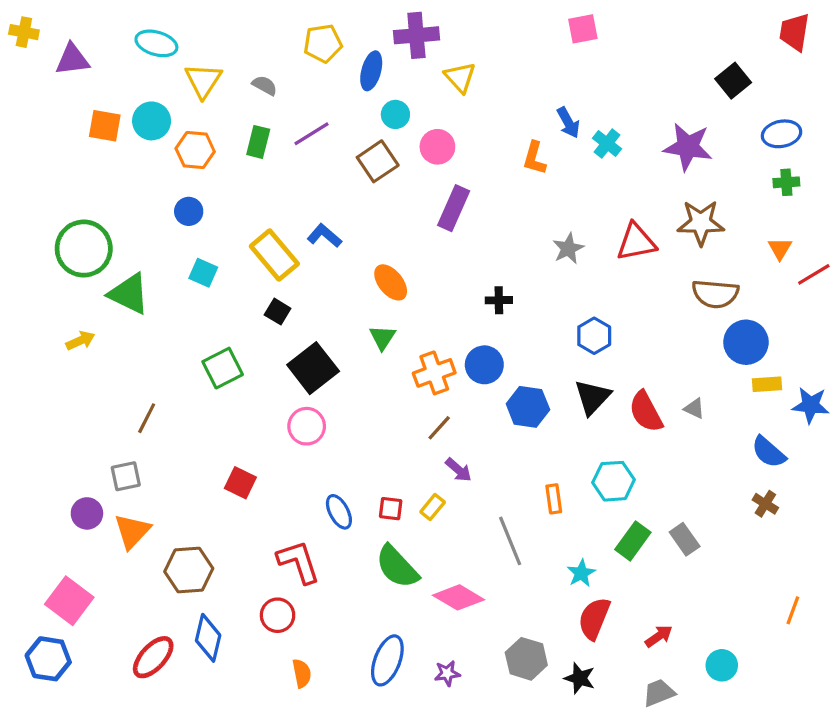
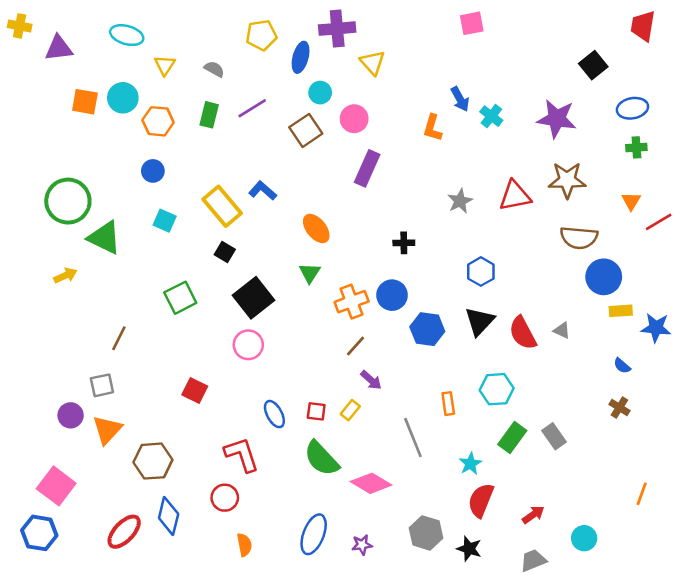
yellow triangle: (203, 81) -> (165, 65), size x0.7
blue semicircle: (769, 452) -> (622, 366), size x0.6

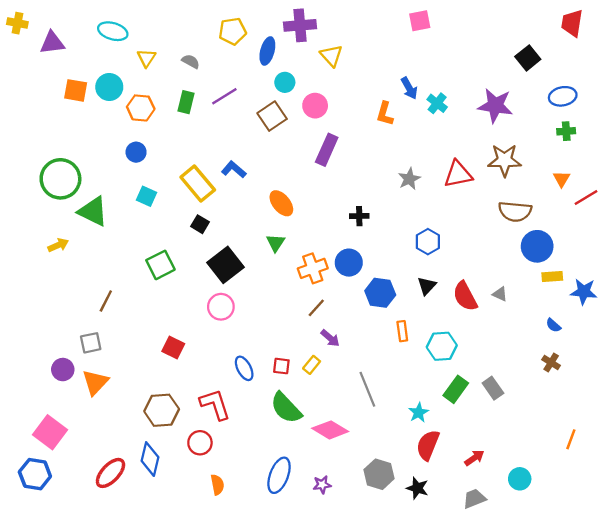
black triangle: (480, 321) -> (427, 286), size x0.7
orange rectangle: (448, 404) -> (402, 331), moved
brown hexagon: (153, 461) -> (162, 410), moved

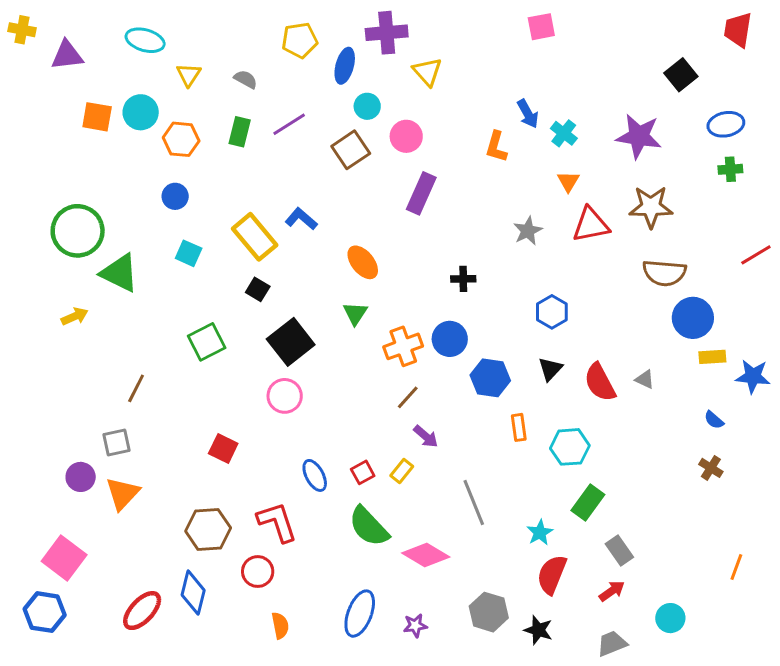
orange triangle: (562, 179) -> (568, 181), moved
red square: (281, 366) -> (363, 472), turned -36
gray rectangle: (493, 388) -> (619, 550), moved

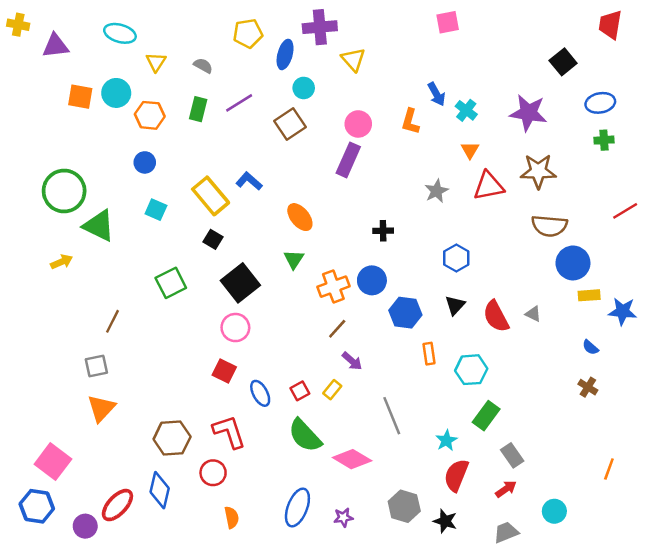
pink circle: (406, 136) -> (358, 124), moved
red square: (223, 448) -> (224, 371), moved
purple circle: (81, 477) -> (85, 526), moved

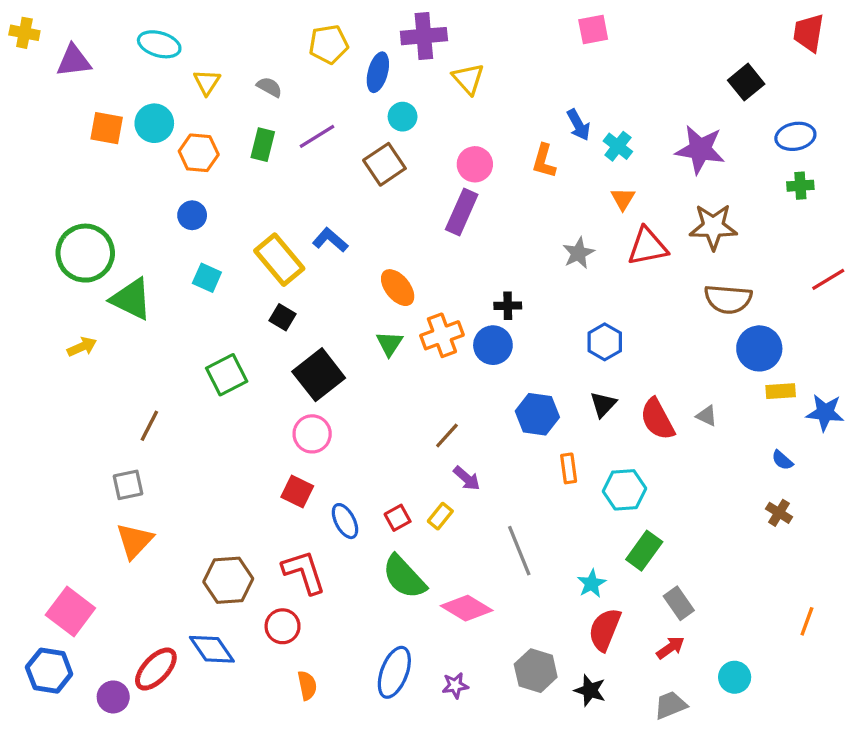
blue circle: (372, 280) -> (493, 345), moved
orange cross: (333, 287) -> (442, 335), moved
blue diamond: (160, 490) -> (212, 649), turned -48

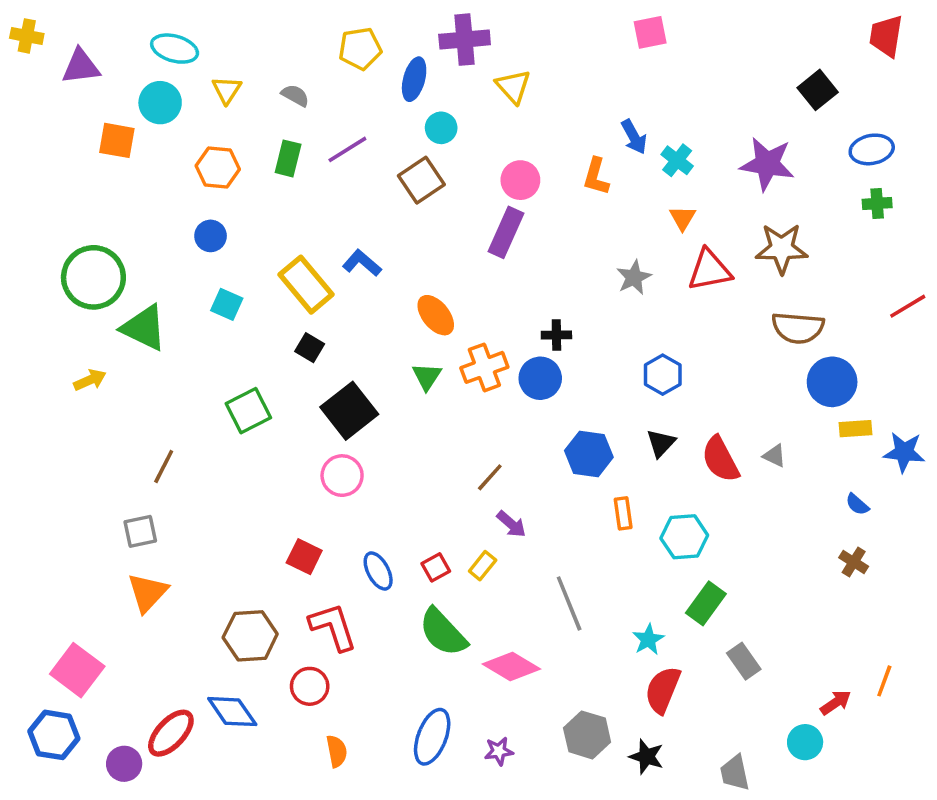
cyan circle: (154, 123) -> (160, 103), moved
red square: (297, 491) -> (304, 557), moved
red arrow: (670, 648) -> (836, 703), moved
gray trapezoid: (670, 705) -> (735, 773), turned -80

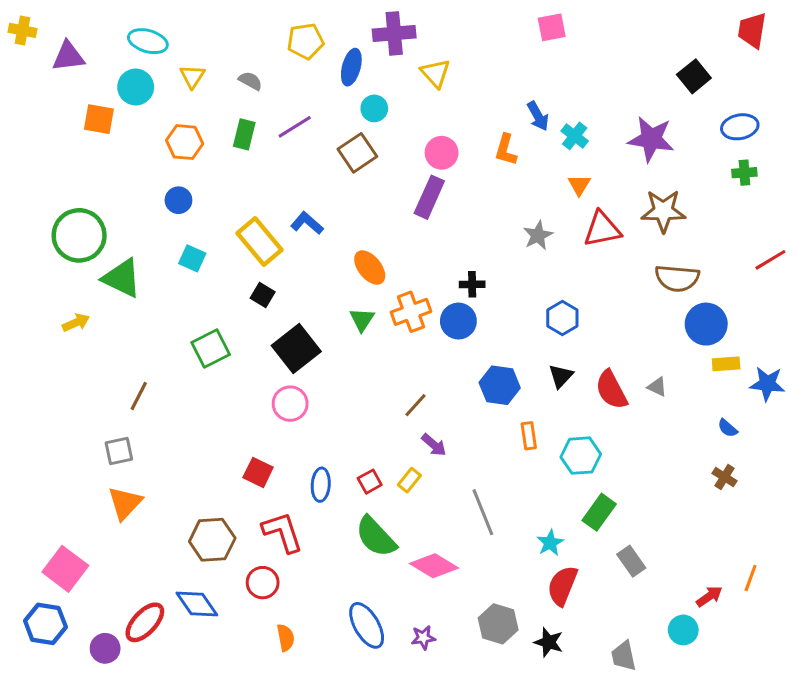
blue ellipse: (378, 571) -> (321, 485), turned 32
blue ellipse: (432, 737) -> (367, 625), turned -51

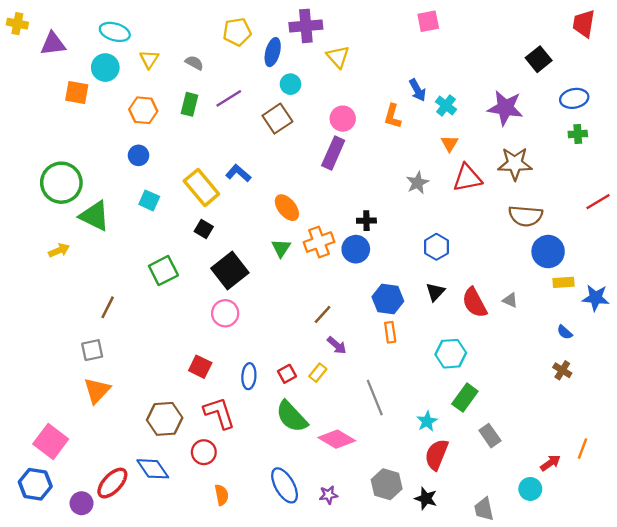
orange rectangle: (529, 436) -> (390, 332), moved

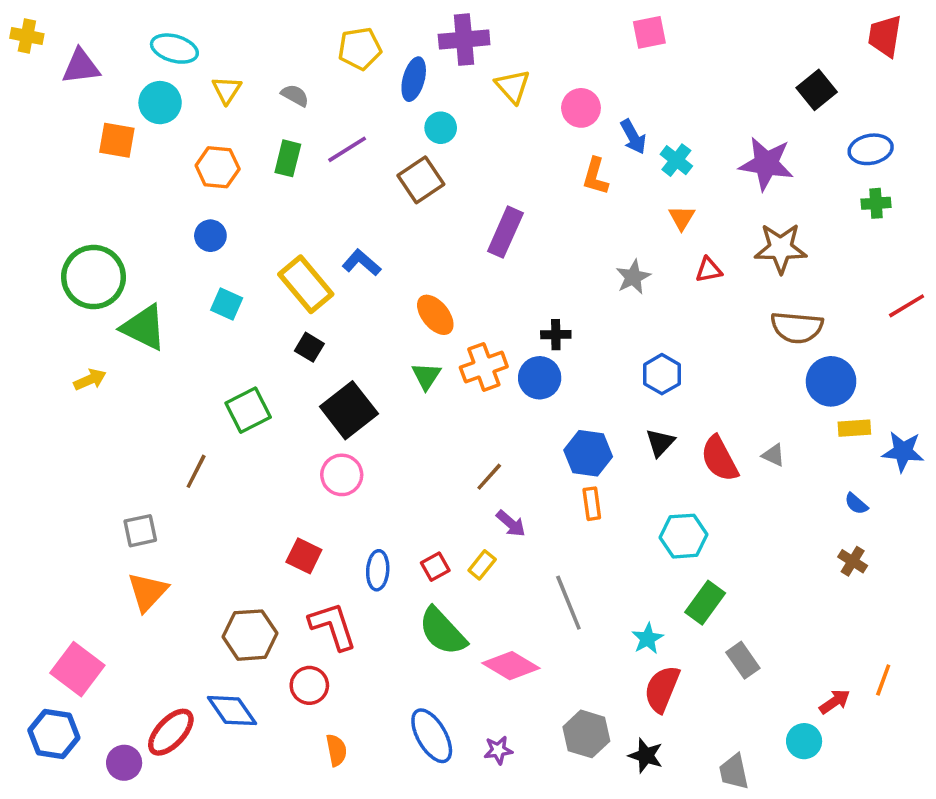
pink circle: (343, 119) -> (581, 108), moved
red triangle: (467, 178) -> (709, 270), size x0.6
brown line: (108, 307) -> (196, 471), moved

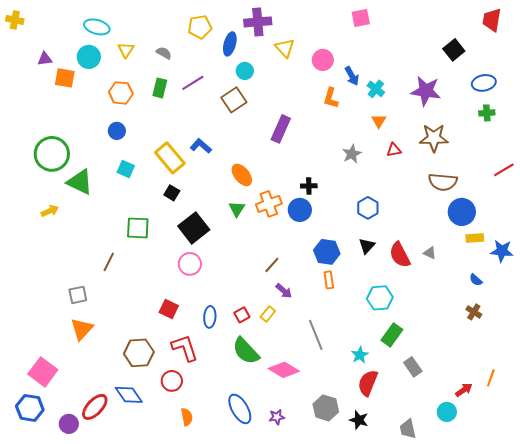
purple triangle: (81, 67) -> (45, 59), moved, size x0.7
green square: (248, 410) -> (138, 228), turned 30

